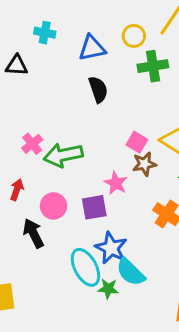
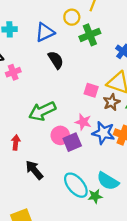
pink cross: (32, 144) -> (13, 72), moved, turned 32
brown star: (144, 164) -> (112, 102), moved
pink circle: (54, 206) -> (60, 135), moved
blue star: (111, 248) -> (103, 133), moved

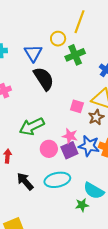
blue triangle: (45, 32) -> (33, 53), turned -36
black semicircle: (56, 60) -> (44, 79), size x1.4
purple square: (72, 142) -> (69, 150), moved
cyan ellipse: (76, 185) -> (57, 180), moved, turned -60

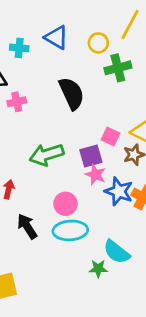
blue triangle: (33, 53) -> (56, 37), moved, turned -36
pink circle: (49, 149) -> (65, 204), moved
purple square: (69, 150) -> (91, 156), moved

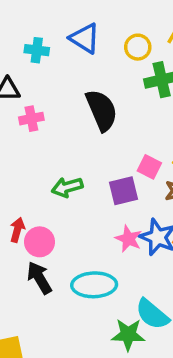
green arrow: (47, 155) -> (67, 187), size x0.7
pink star: (95, 175) -> (129, 239), moved
pink circle: (65, 204) -> (40, 242), moved
green star: (98, 269) -> (128, 335), size x1.4

